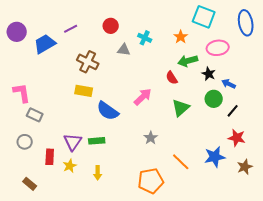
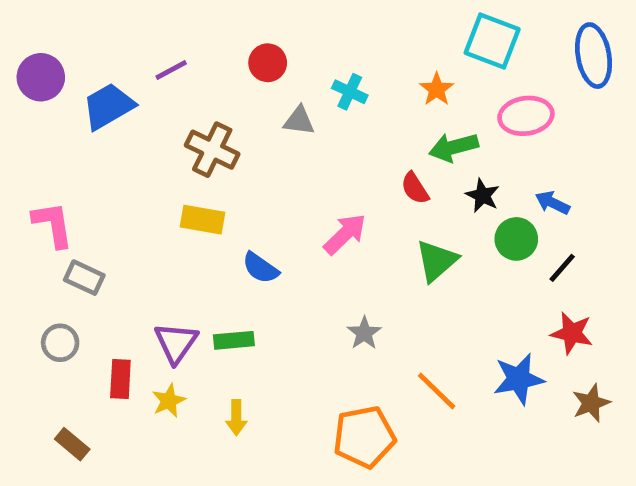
black star: (209, 74) -> (482, 196), moved
blue semicircle: (108, 111) -> (260, 268), size x0.7

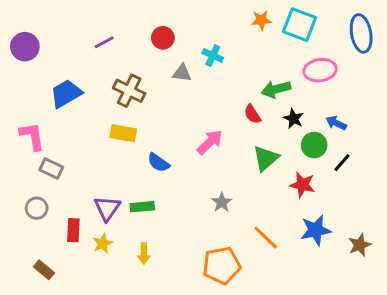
orange star: (437, 89) -> (261, 20), moved, turned 30
blue trapezoid: (108, 106) -> (66, 94), moved
red star: (572, 333) -> (302, 185), moved

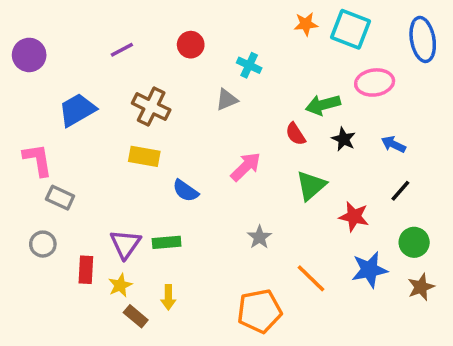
gray triangle: (182, 73) -> (227, 100), moved, turned -30
green circle: (314, 145) -> (414, 242), moved
brown rectangle: (44, 270) -> (136, 316), moved

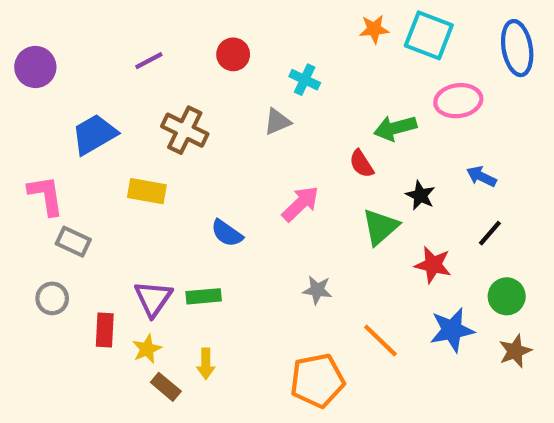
black star: (344, 139) -> (420, 195), moved
yellow rectangle: (144, 156) -> (147, 191), moved
gray star: (259, 237) -> (317, 290), turned -30

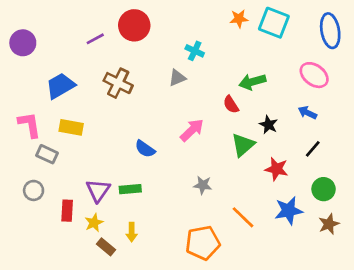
red circle: (233, 54) -> (134, 25), moved, size x1.5
pink ellipse: (458, 101) -> (314, 75), moved, turned 44
yellow rectangle: (147, 191) -> (71, 127), moved

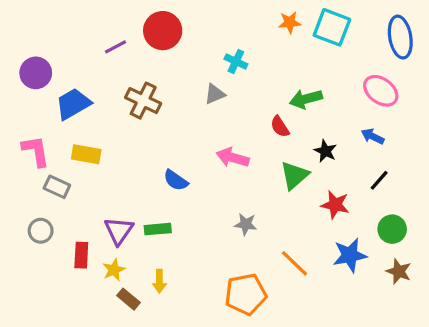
purple circle: (23, 43) -> (36, 73), moved
pink arrow: (192, 130) -> (233, 158), turned -120
brown star: (329, 224) -> (399, 271), turned -30

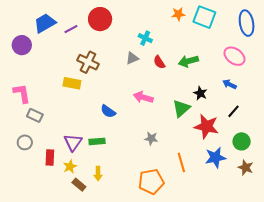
blue trapezoid: (73, 104) -> (45, 23), moved
red semicircle: (280, 127) -> (159, 62), moved
yellow rectangle: (86, 154) -> (72, 83), moved
red star: (335, 205) -> (206, 126), size x1.4
orange line: (294, 263) -> (181, 163), turned 30

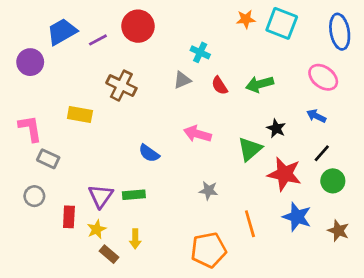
yellow rectangle: (72, 83) -> (80, 115), moved
green circle: (242, 141) -> (333, 181), moved
blue star: (215, 158) -> (297, 217), turned 30

